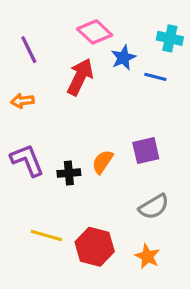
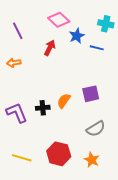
red arrow: (80, 77) -> (50, 48), size x0.7
purple L-shape: (27, 160) -> (17, 113), moved
yellow line: (46, 236) -> (22, 158), moved

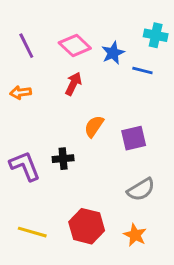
pink diamond: (59, 20) -> (75, 46), moved
red arrow: (50, 48) -> (73, 84), moved
orange semicircle: (64, 101) -> (94, 126), moved

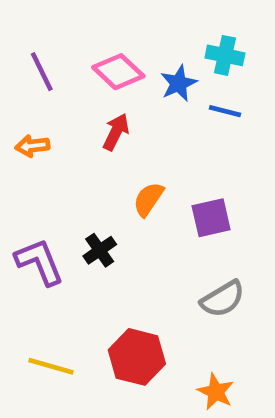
cyan cross: (156, 35) -> (225, 55), moved
black cross: (63, 159) -> (100, 250), turned -30
orange star: (135, 235) -> (216, 392), moved

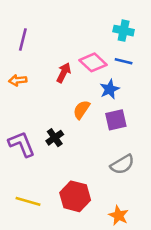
purple line: (42, 72) -> (23, 40), turned 40
pink diamond: (118, 72) -> (93, 62), moved
blue star: (179, 83) -> (110, 89), moved

